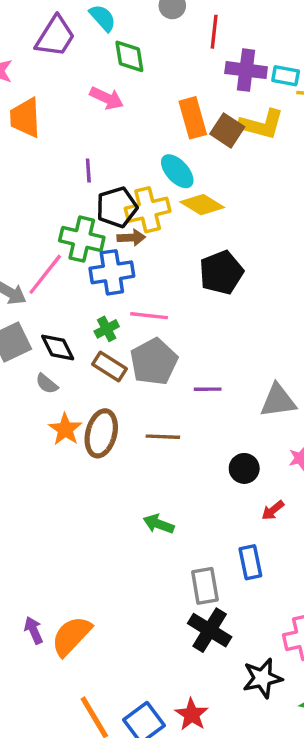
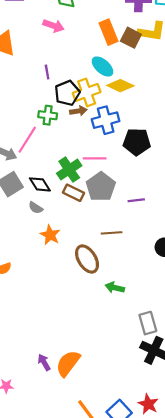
green cross: (82, 239) -> (48, 115), size x0.7
blue cross: (112, 272) -> (106, 120), moved
black pentagon: (221, 273) -> (137, 142), moved, turned 30
green cross: (107, 329) -> (69, 170), size x1.6
brown ellipse: (101, 433) -> (87, 259), moved, turned -40

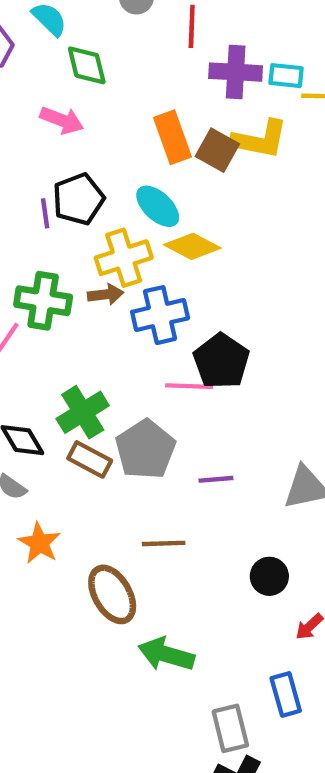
black pentagon: (67, 93) -> (79, 199), moved
green cross: (48, 115) -> (43, 301), size x1.4
black pentagon: (137, 142) -> (221, 361), turned 30
pink line: (95, 158) -> (189, 386), moved
green arrow: (115, 288) -> (166, 654), size x1.4

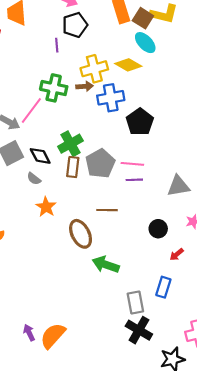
black pentagon: (79, 199) -> (75, 25), moved
cyan ellipse: (158, 206) -> (145, 43), moved
pink line: (189, 386) -> (132, 164), moved
brown rectangle: (90, 459) -> (73, 167), turned 66
blue rectangle: (286, 694) -> (163, 287), turned 30

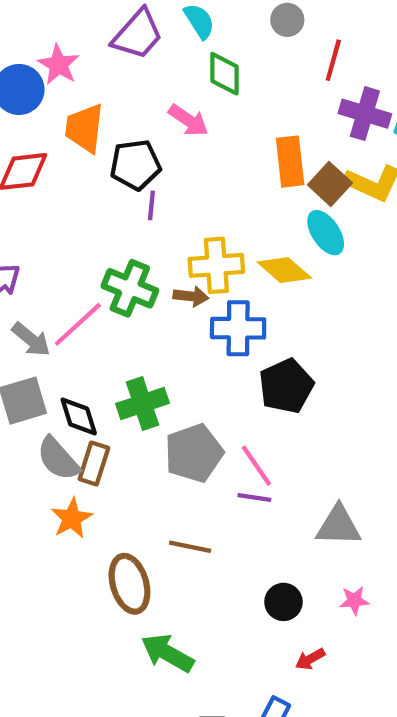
black pentagon: (75, 25) -> (135, 165), moved
pink line: (132, 164) -> (256, 466), turned 40
brown rectangle: (73, 167) -> (94, 463), moved
gray semicircle: (34, 179) -> (58, 459), size x1.6

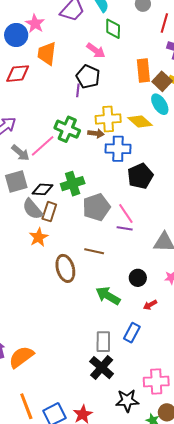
black pentagon: (135, 165) -> (88, 77), moved, turned 30
black diamond: (79, 416) -> (42, 189), turned -70
green arrow: (167, 653) -> (108, 296), moved

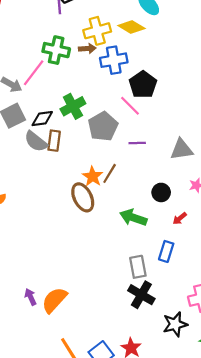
pink line: (126, 213) -> (130, 106), moved
orange star: (39, 237) -> (92, 176), moved
brown line: (94, 251) -> (110, 173), turned -60

